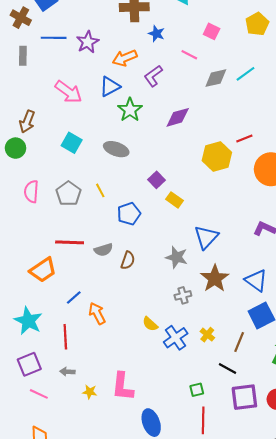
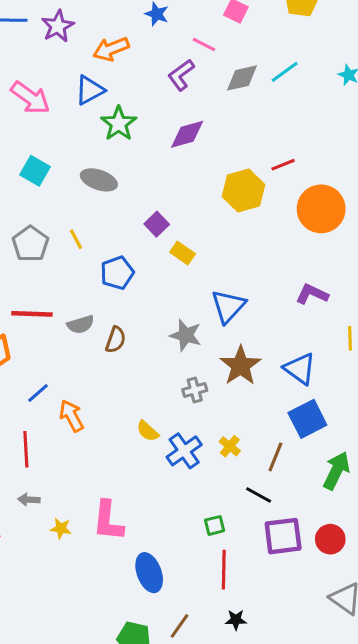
purple L-shape: (153, 76) -> (181, 75), moved

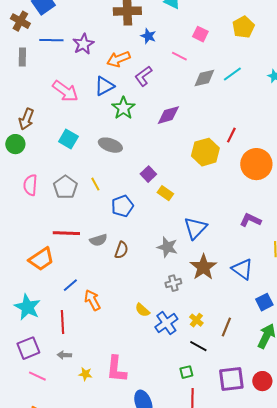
purple L-shape: (181, 75) -> (143, 76), moved
red line: (283, 165) -> (231, 135), turned -42
blue square: (307, 419) -> (264, 302), moved, size x0.7
black line: (259, 495) -> (198, 346), moved

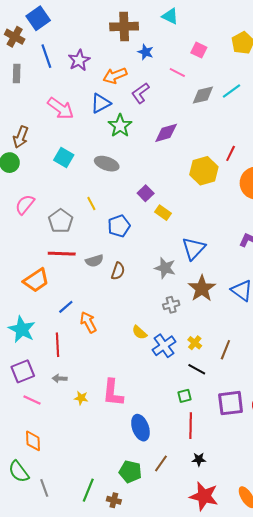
blue line: (51, 40) -> (46, 56), turned 70
pink semicircle: (30, 185) -> (25, 205), turned 35
gray pentagon: (65, 187) -> (61, 221), moved

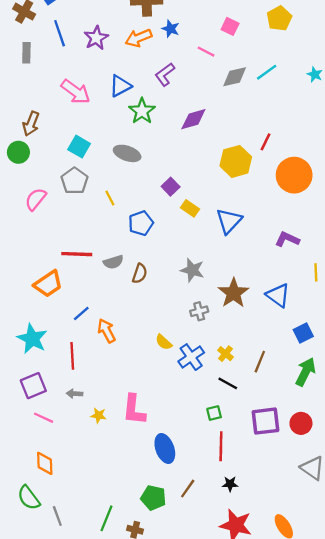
orange arrow: (115, 76) -> (139, 38), moved
gray pentagon: (61, 221) -> (74, 181), moved
blue triangle: (194, 249) -> (229, 221), moved

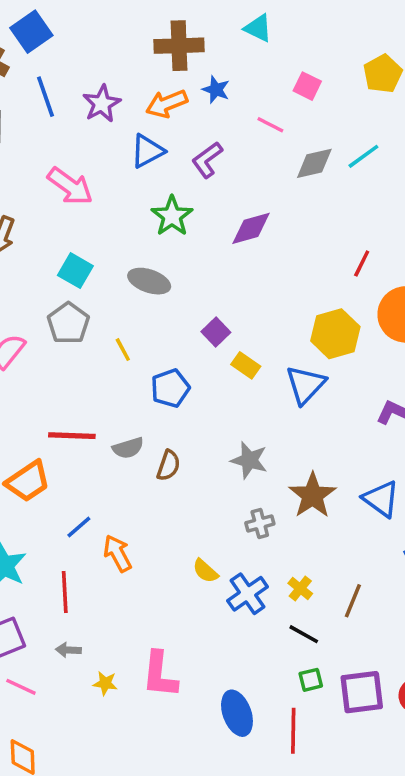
blue triangle: (120, 86) -> (147, 151), moved
yellow hexagon: (236, 161) -> (335, 334), moved
green square: (214, 413) -> (311, 680), moved
blue ellipse: (165, 449) -> (237, 713), moved

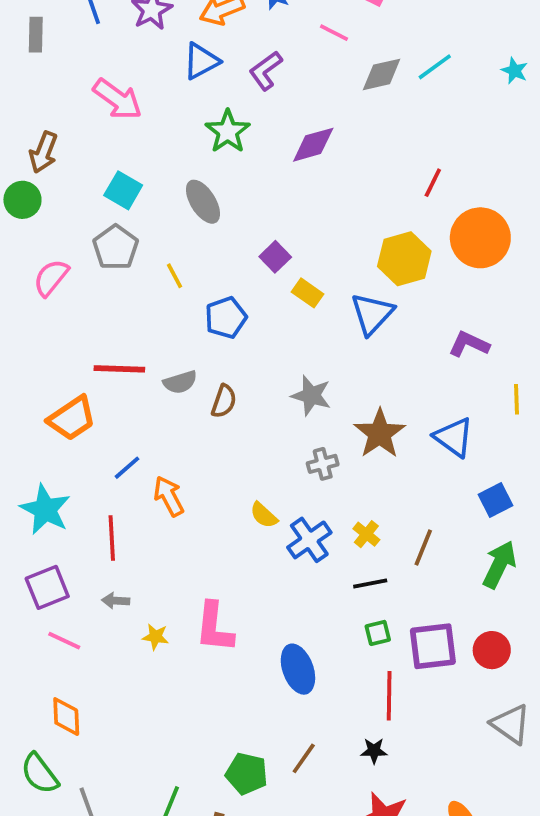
gray ellipse: (149, 281) -> (203, 202), turned 39
black line: (304, 634) -> (370, 584), turned -40
red line: (293, 731) -> (389, 696), moved

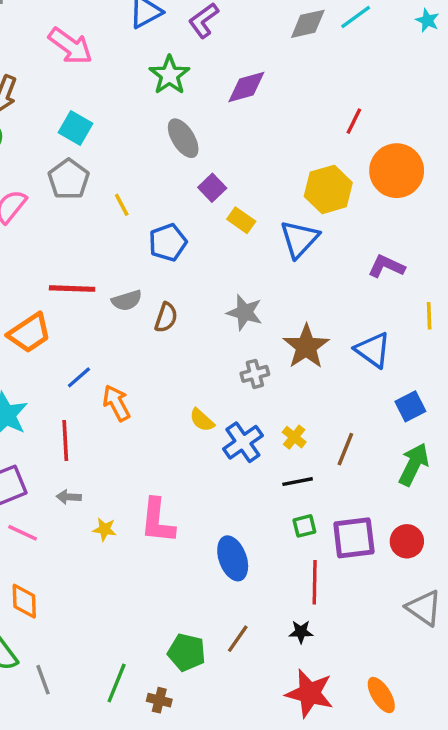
gray ellipse: (203, 202) -> (183, 138), moved

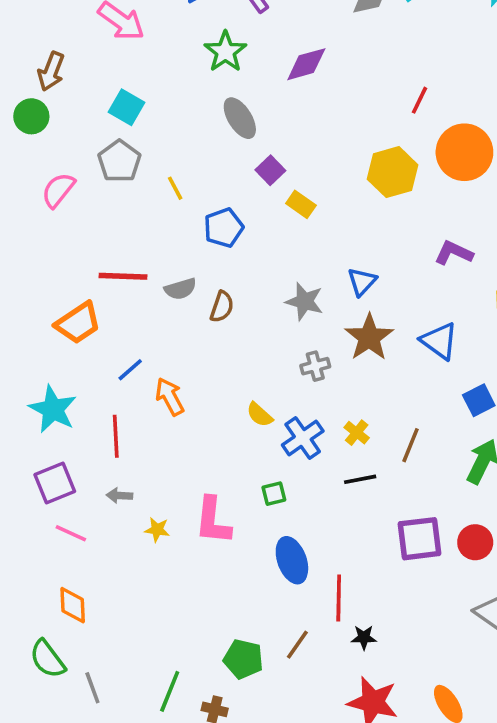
blue triangle: (299, 239) -> (362, 282), moved, size x0.7
green square: (304, 526) -> (274, 494), moved
red line: (315, 582) -> (339, 598), moved

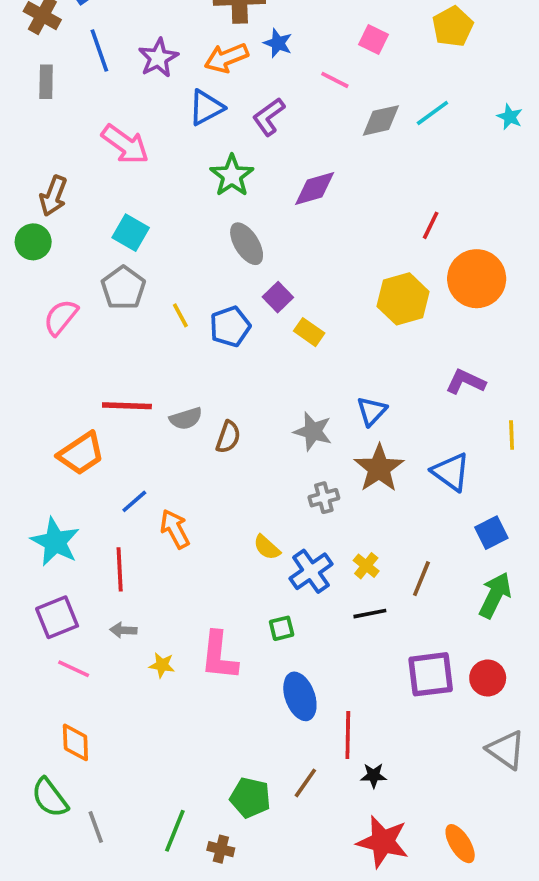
blue pentagon: (224, 228) -> (230, 327), moved

